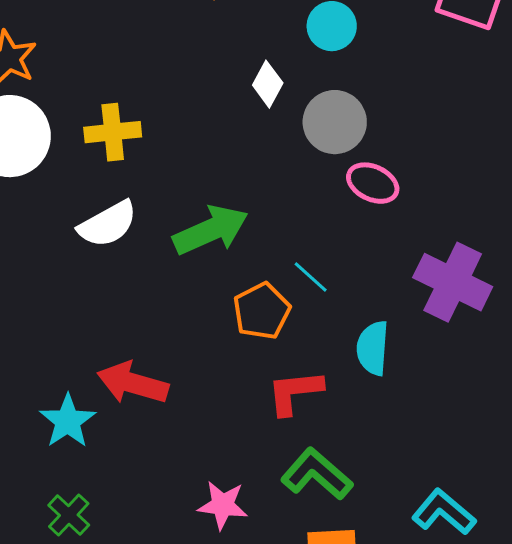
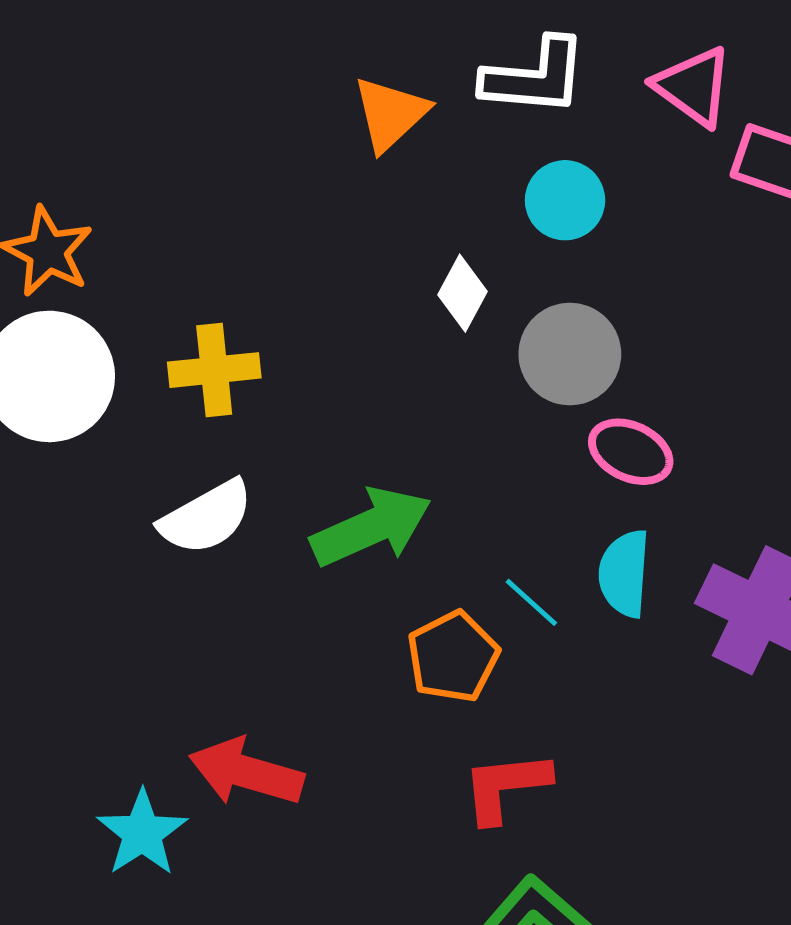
cyan semicircle: (373, 348) -> (624, 573), moved

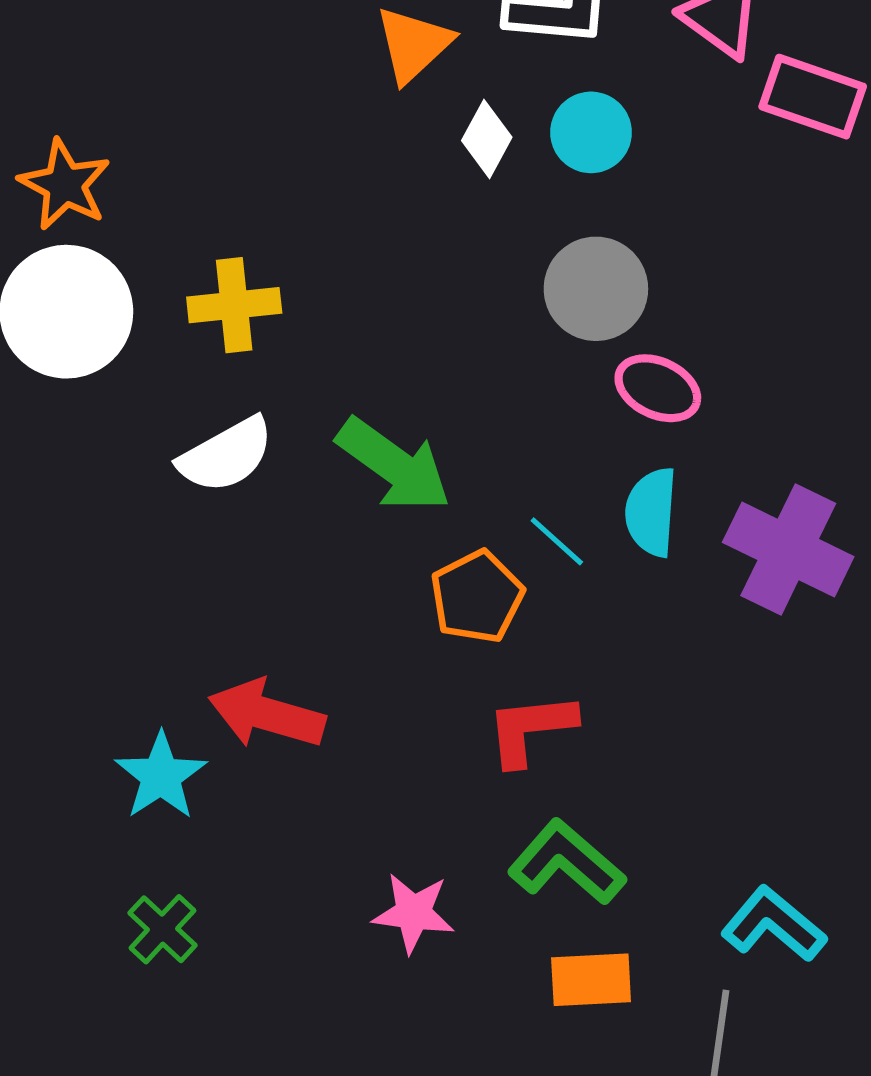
white diamond: (463, 293) -> (487, 139), moved
green arrow: (371, 527) -> (394, 465), turned 60

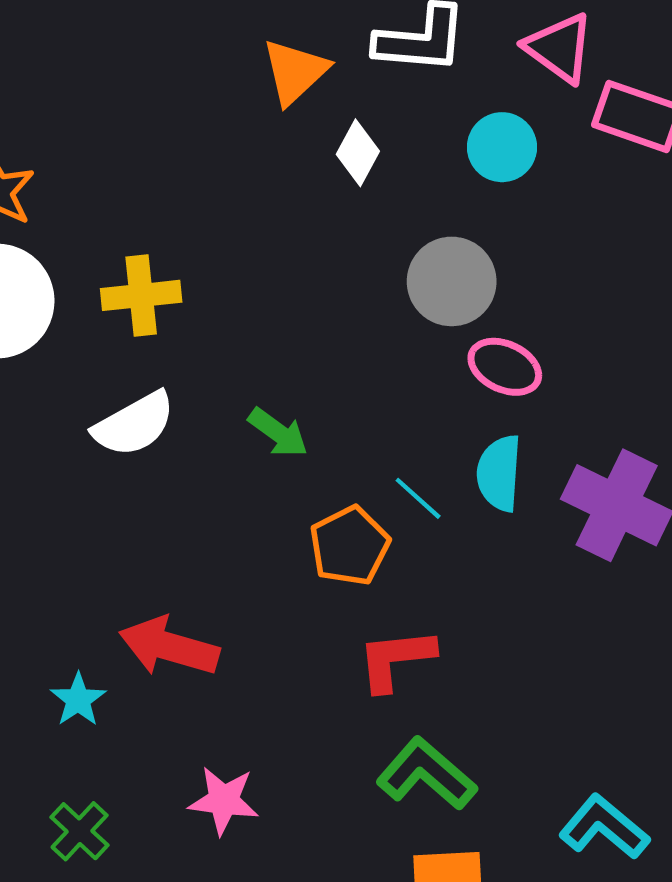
cyan circle: (591, 132) -> (502, 147), moved
green arrow: (394, 465) -> (278, 433), size x0.6
cyan star: (161, 776) -> (78, 700), size x0.7
pink star: (413, 913) -> (224, 800), moved

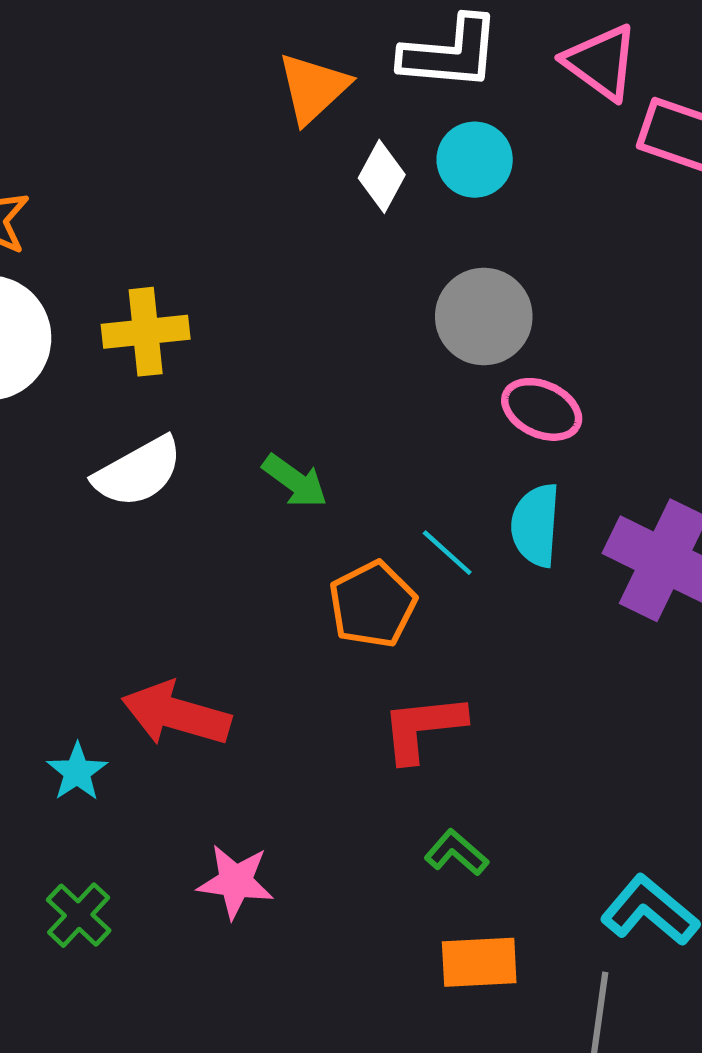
cyan circle: (502, 147) -> (475, 160), moved
green L-shape: (426, 774) -> (456, 853), size x0.6

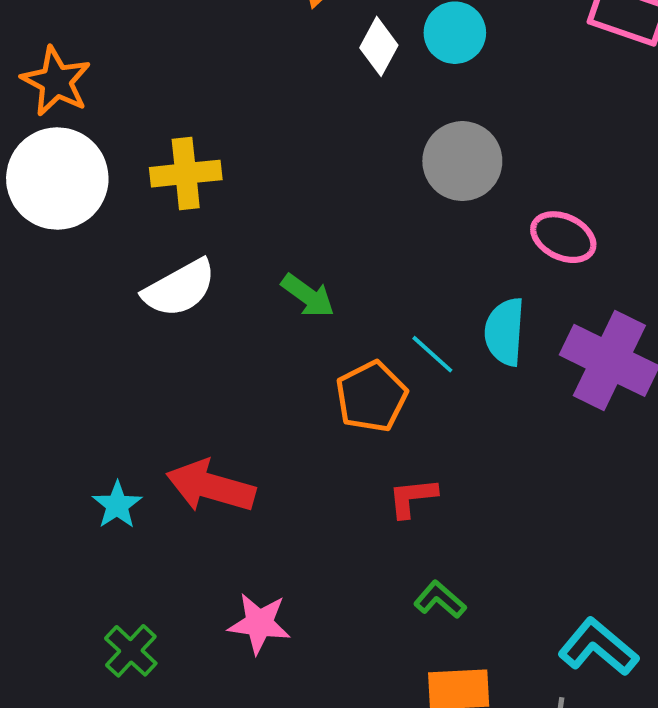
pink ellipse: (542, 409) -> (563, 237), moved
red L-shape: (423, 728) -> (412, 498), size x0.7
cyan star: (77, 772) -> (117, 505), moved

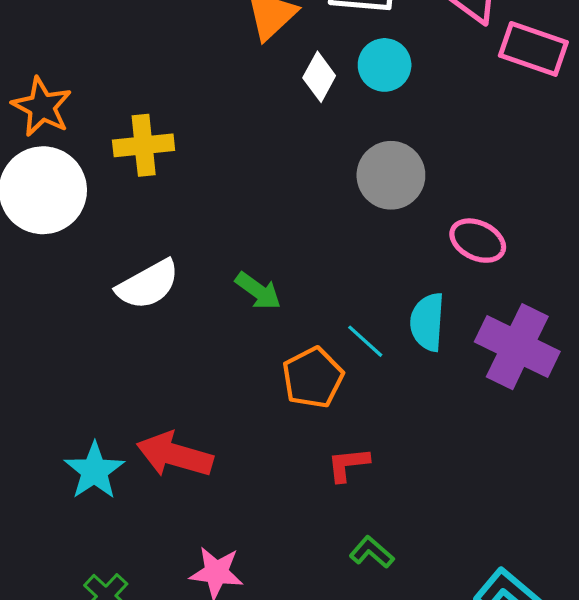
yellow cross: (186, 174) -> (144, 145), moved
cyan star: (117, 505) -> (94, 471), size x1.4

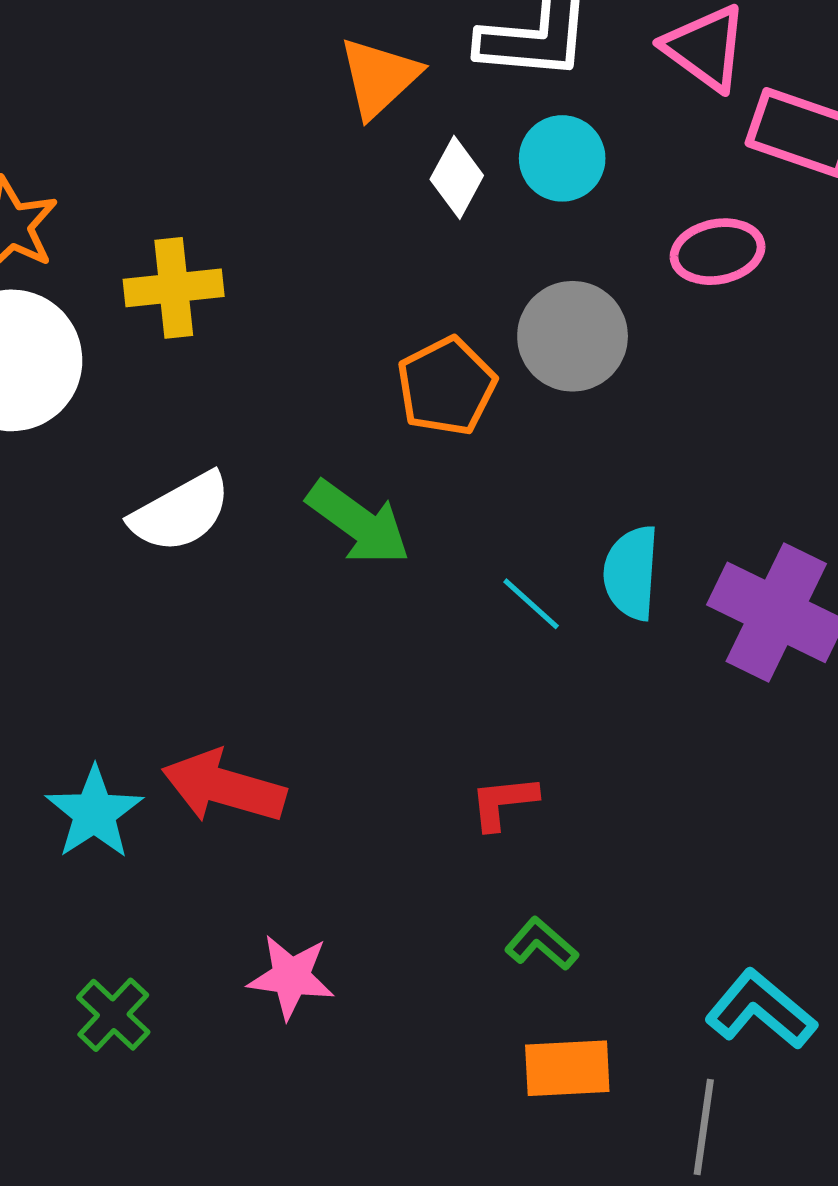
pink ellipse: (478, 241) -> (718, 252), moved, turned -36
green arrow: (258, 291) -> (358, 523), size x1.4
orange pentagon: (313, 378) -> (446, 386), moved

